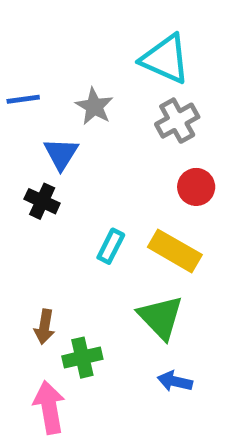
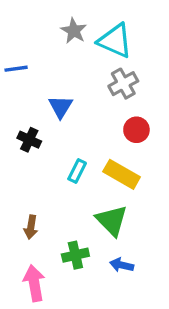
gray star: (94, 106) -> (74, 31), moved
blue triangle: (61, 154) -> (61, 107), moved
green cross: (82, 358) -> (75, 255), moved

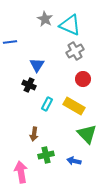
black cross: (29, 140) -> (29, 85), moved
green triangle: (112, 220) -> (87, 134), moved
brown arrow: (31, 227) -> (34, 134), moved

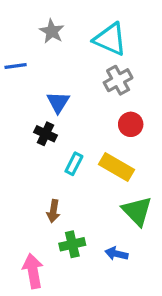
gray star: (45, 19) -> (52, 31), moved

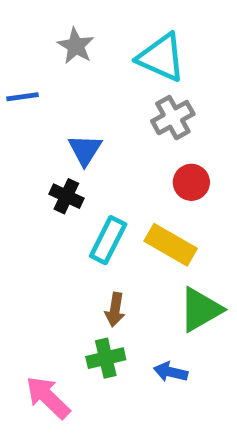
cyan rectangle: (74, 164) -> (108, 240), size x1.4
brown arrow: (53, 211) -> (115, 310), moved
green triangle: (137, 211) -> (201, 310), turned 44
pink arrow: (33, 271) -> (48, 397), turned -36

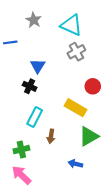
red circle: (191, 182) -> (93, 86), moved
cyan rectangle: (108, 240) -> (35, 117), moved
green cross: (106, 358) -> (21, 150), moved

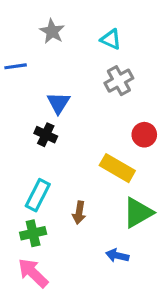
cyan triangle: (71, 25) -> (111, 39), size x0.6
cyan rectangle: (35, 117) -> (38, 195), moved

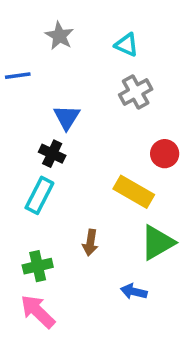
cyan rectangle: (38, 195) -> (39, 195), moved

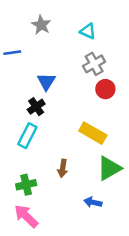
black cross: (52, 154) -> (36, 107), turned 30
red circle: (165, 154) -> (105, 89), moved

